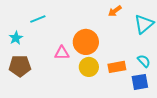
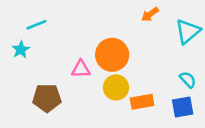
cyan line: (38, 19) -> (36, 25), moved
brown pentagon: (20, 66) -> (47, 98), moved
orange rectangle: (117, 67) -> (142, 102), moved

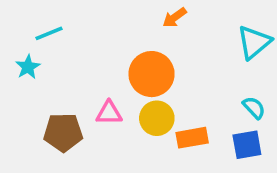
orange arrow: (150, 14) -> (174, 17), moved
pink triangle: (81, 69) -> (109, 113), moved

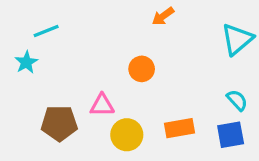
orange circle: (152, 74) -> (142, 69), size x0.6
yellow circle: (157, 118) -> (127, 135), moved

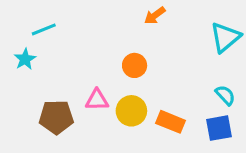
orange rectangle: (179, 128) -> (171, 122), turned 32
yellow circle: (127, 135) -> (131, 111), moved

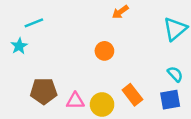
pink triangle: (97, 100) -> (75, 101), moved
yellow circle: (131, 111) -> (102, 104), moved
orange rectangle: (171, 122) -> (132, 95), turned 30

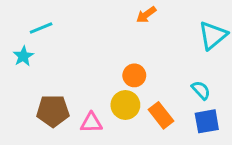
orange circle: (104, 51) -> (134, 75), moved
cyan semicircle: (175, 74) -> (201, 90), moved
yellow circle: (102, 104) -> (125, 105), moved

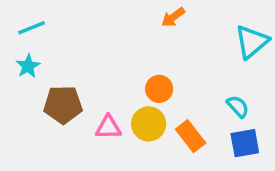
cyan line: (41, 28) -> (31, 28), moved
brown pentagon: (53, 111) -> (63, 105), moved
pink triangle: (91, 123) -> (108, 127), moved

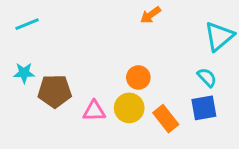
cyan star: (28, 66) -> (24, 73), moved, turned 30
cyan semicircle: (238, 106) -> (207, 77), moved
blue square: (245, 143) -> (204, 108), moved

